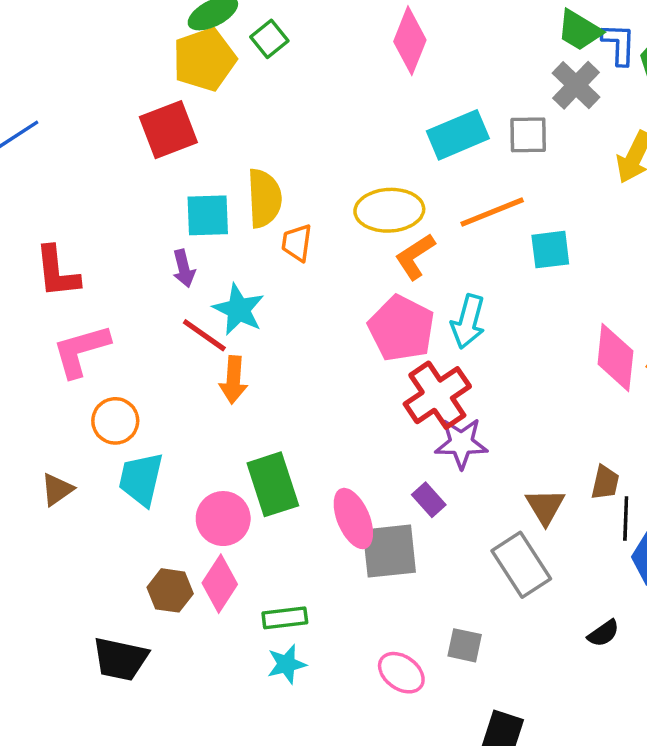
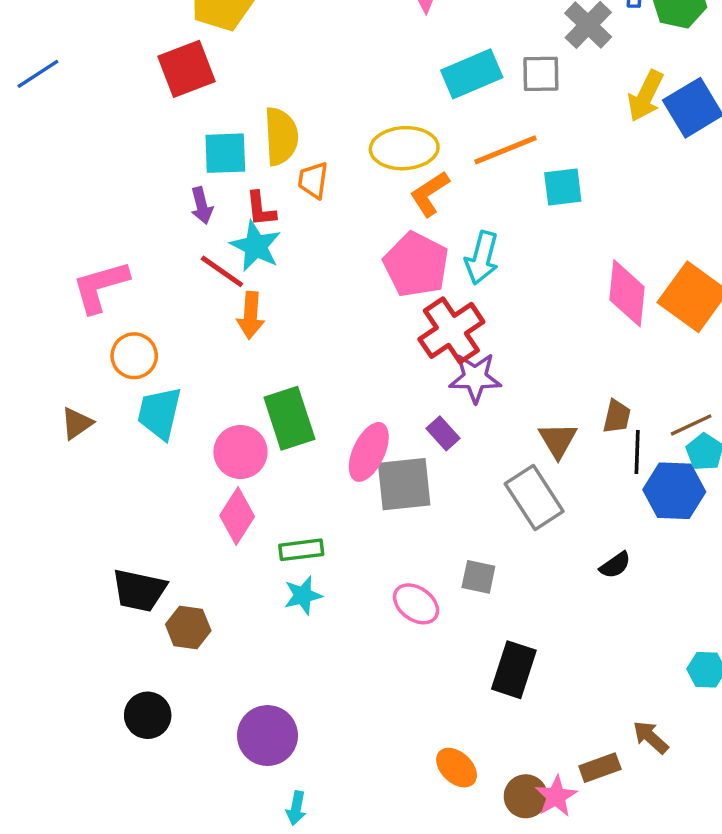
red L-shape: (57, 272) -> (261, 209), moved, size x0.7
pink ellipse: (353, 519) -> (369, 452), turned 48
brown hexagon: (170, 590) -> (188, 628), moved

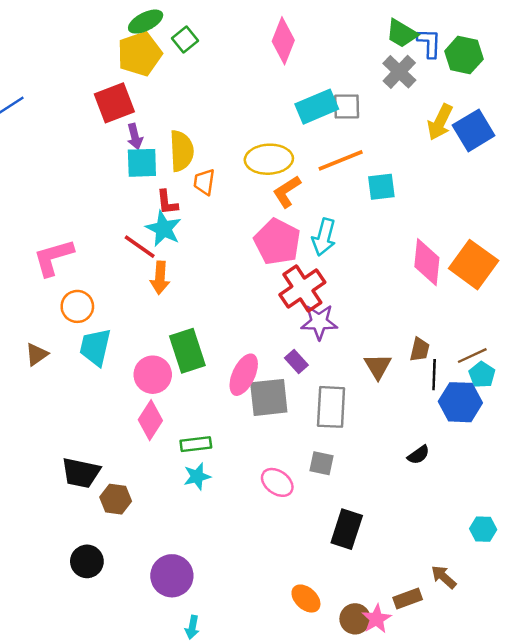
gray square: (541, 74) -> (347, 107), moved
purple arrow: (202, 206) -> (135, 136), moved
gray rectangle: (534, 498) -> (331, 407), moved, turned 36

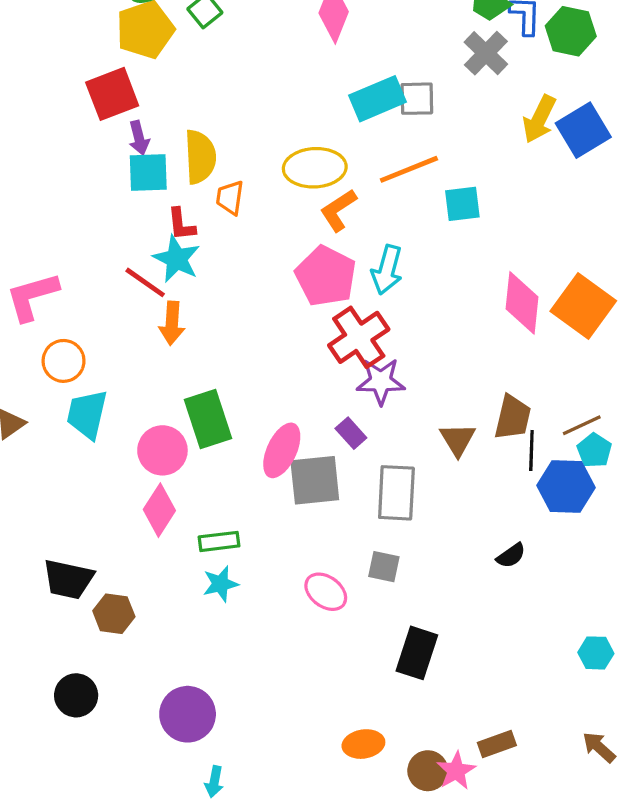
brown trapezoid: (420, 350) -> (513, 417), size x1.4
brown arrow: (444, 577) -> (599, 747), moved
orange ellipse: (306, 599) -> (363, 744), turned -52

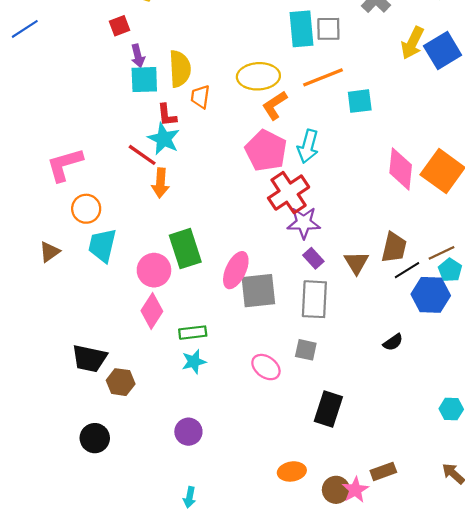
red square: (112, 94) -> (120, 26), size x0.6
cyan rectangle: (378, 99) -> (302, 29), turned -72
purple rectangle: (351, 433) -> (313, 258), moved
black line: (531, 450) -> (407, 270), turned 56
purple circle: (188, 714) -> (188, 432), moved, size x0.7

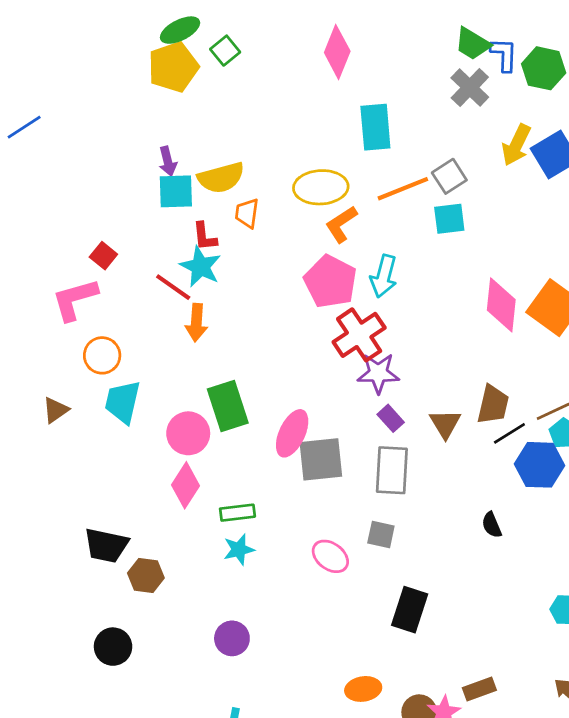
red square: (120, 26) -> (103, 256), moved, turned -30
gray square: (328, 29) -> (449, 176), moved, turned -32
yellow semicircle: (180, 69) -> (221, 178), turned 78
black semicircle: (393, 342) -> (492, 525), turned 102

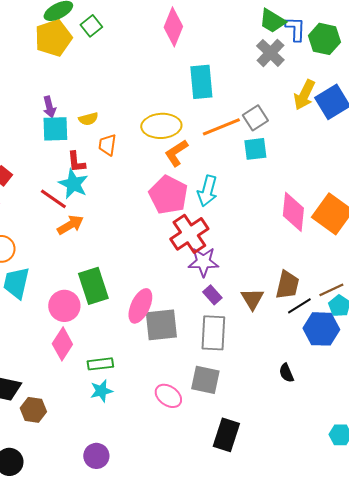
yellow semicircle: (221, 178) -> (88, 119), size x0.6
orange arrow: (196, 323) -> (70, 225), turned -124
gray square: (381, 534) -> (205, 380), size x1.4

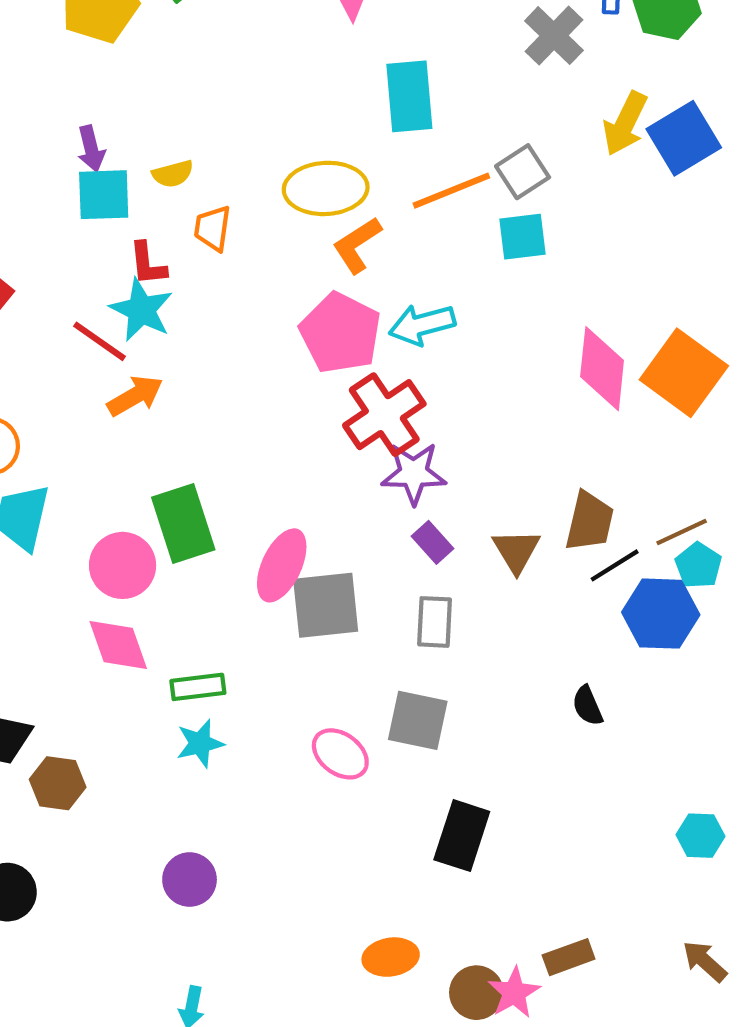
cyan arrow: (207, 191) -> (422, 325), turned 60
gray rectangle: (213, 333) -> (435, 622), size x0.7
pink diamond: (62, 344) -> (118, 645), turned -52

